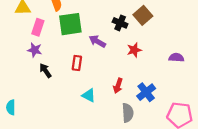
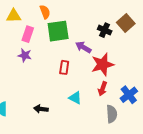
red star: (134, 50) -> (103, 64), moved, size x1.6
black arrow: (45, 71) -> (41, 109), moved, turned -48

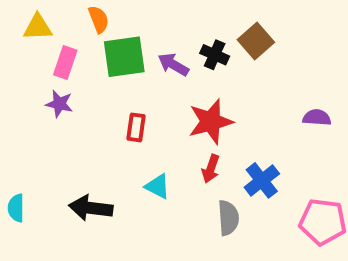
purple arrow: (83, 47) -> (173, 65), moved
black arrow: (41, 109) -> (91, 208), size x1.5

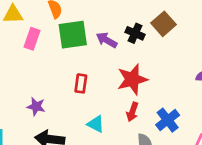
purple star: (59, 104) -> (36, 106), moved

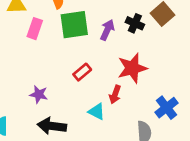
purple arrow: (107, 40) -> (107, 30), turned 84
red rectangle: (81, 83) -> (82, 72), turned 42
red arrow: (132, 112) -> (115, 94), moved

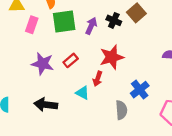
purple star: (39, 94) -> (43, 64), moved, size x1.5

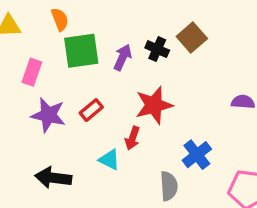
pink rectangle: (32, 25) -> (32, 72), moved

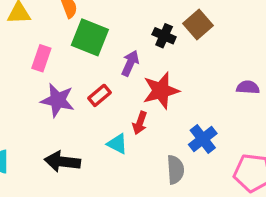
green square: (81, 51) -> (90, 37), turned 30
purple arrow: (123, 57) -> (130, 63), moved

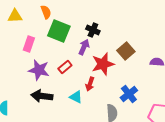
brown square: (198, 24) -> (126, 51), moved
black cross: (164, 36) -> (93, 30), moved
black arrow: (62, 162) -> (42, 96), moved

